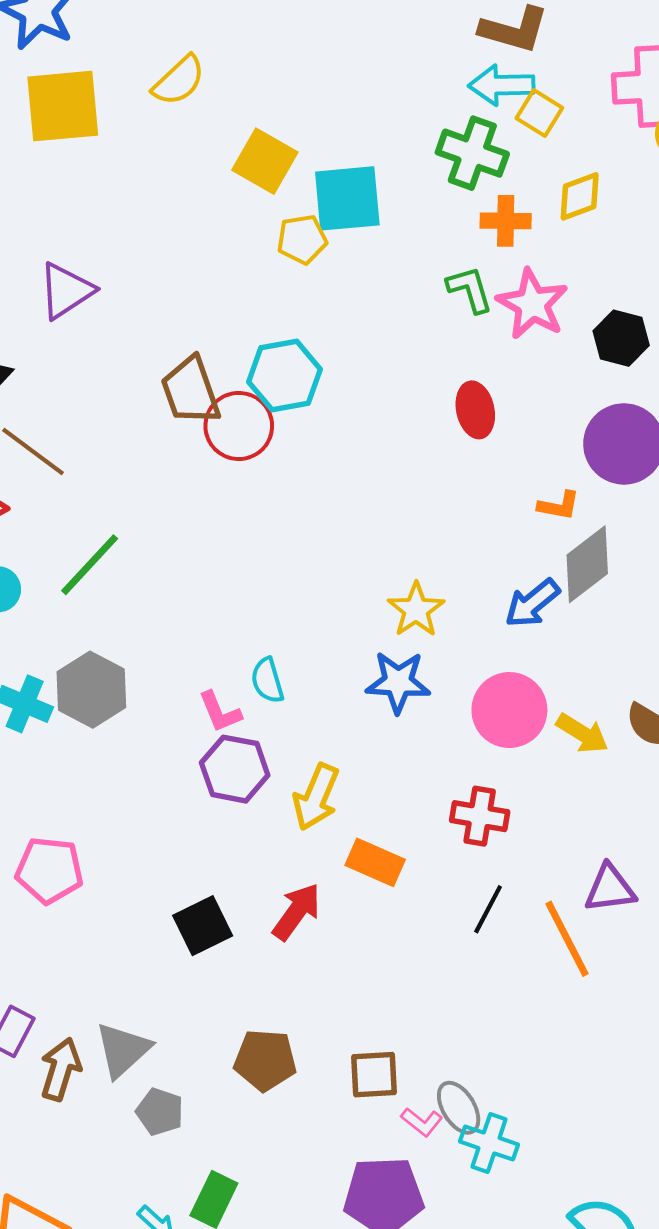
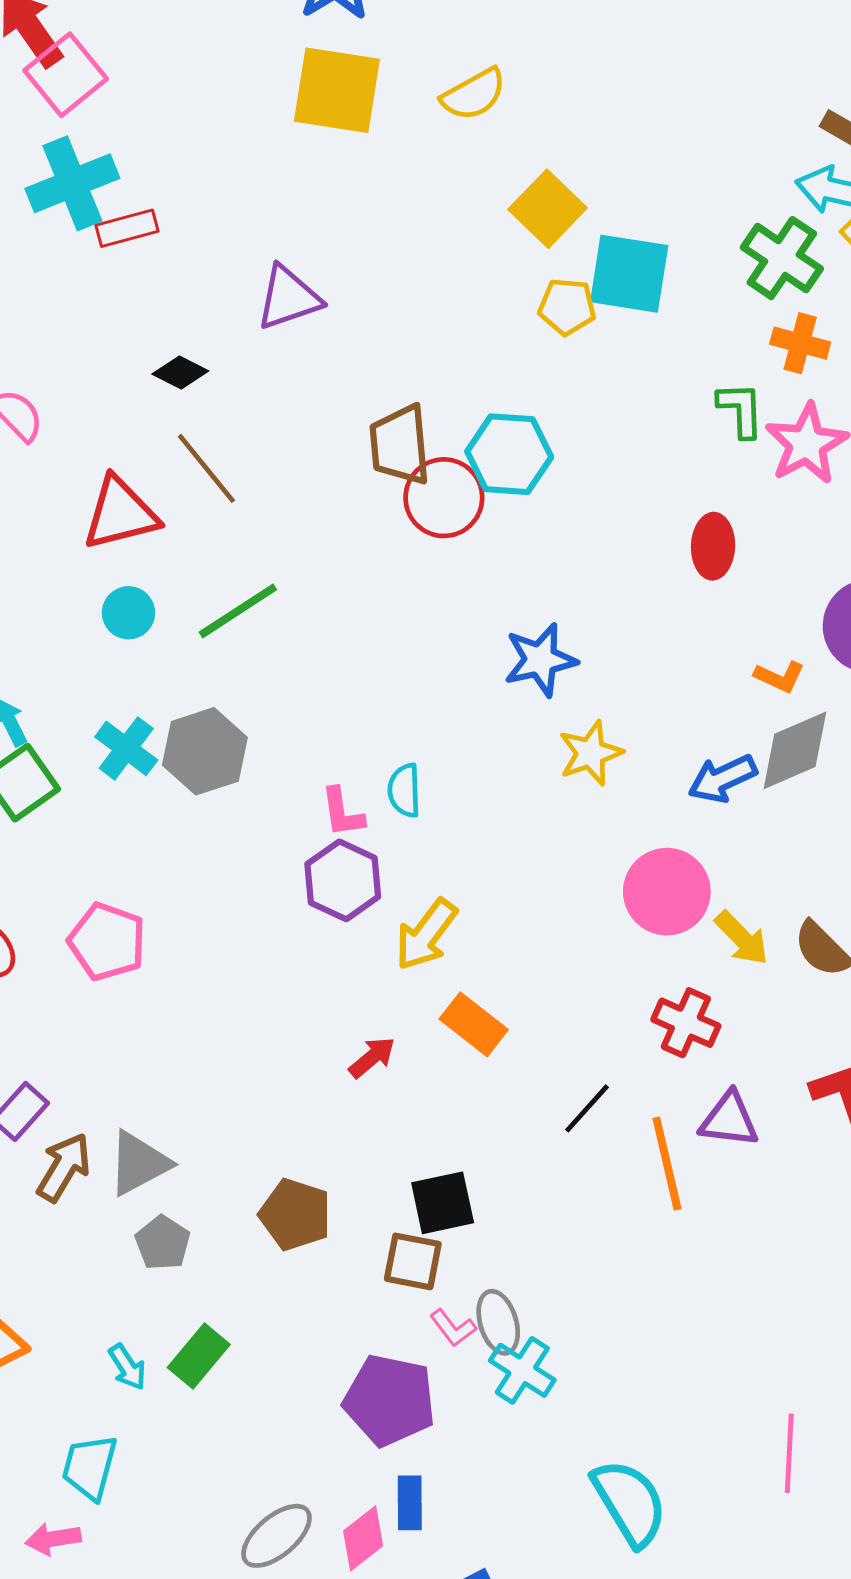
blue star: (398, 682) -> (540, 660), moved, turned -30
red cross: (480, 816) -> (686, 1023), moved
red arrow: (297, 912) -> (372, 1057), size x0.7
black square: (203, 926) -> (443, 1203), moved

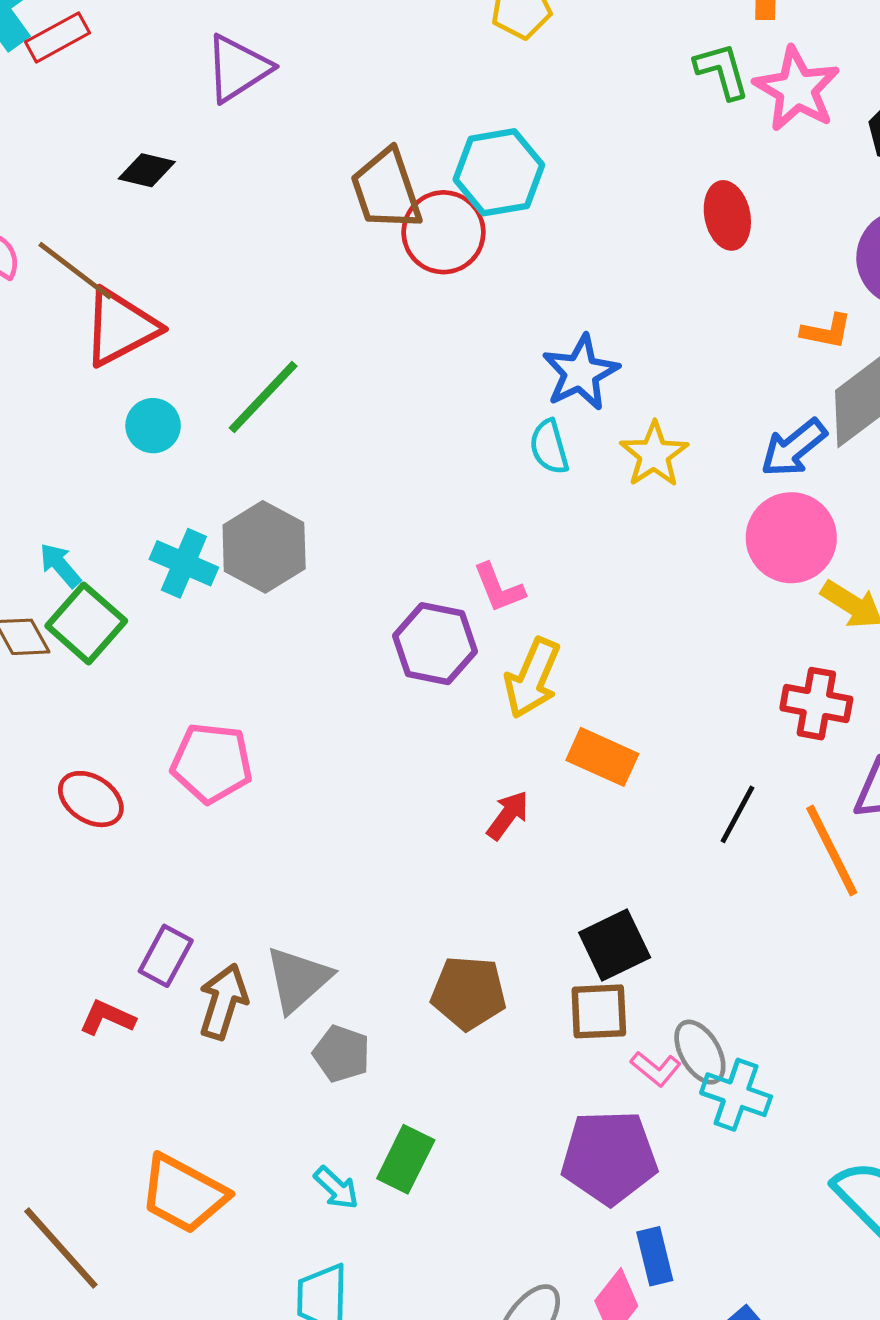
brown line: (206, 468) -> (75, 271), moved
cyan semicircle: (404, 790) -> (549, 447), moved
pink L-shape: (342, 812) -> (499, 588), moved
pink circle: (667, 892) -> (791, 538), moved

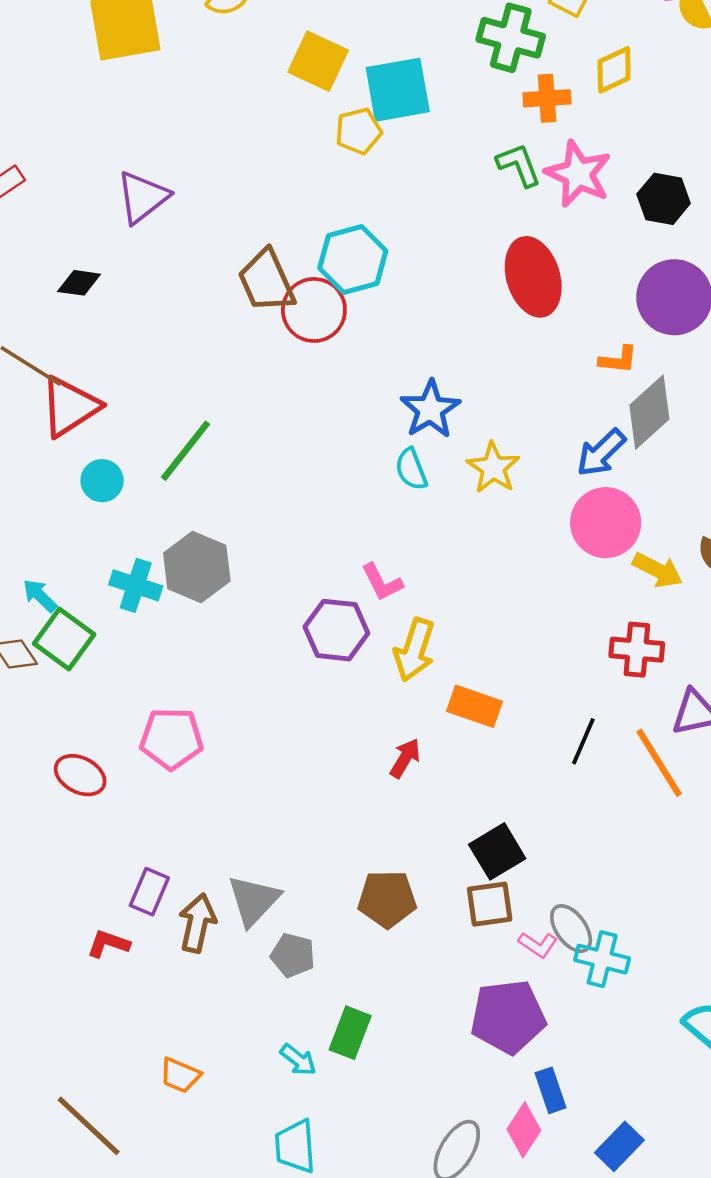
red ellipse: (727, 215) -> (533, 277), size x1.5
orange trapezoid: (184, 1194) -> (180, 1075), size x0.6

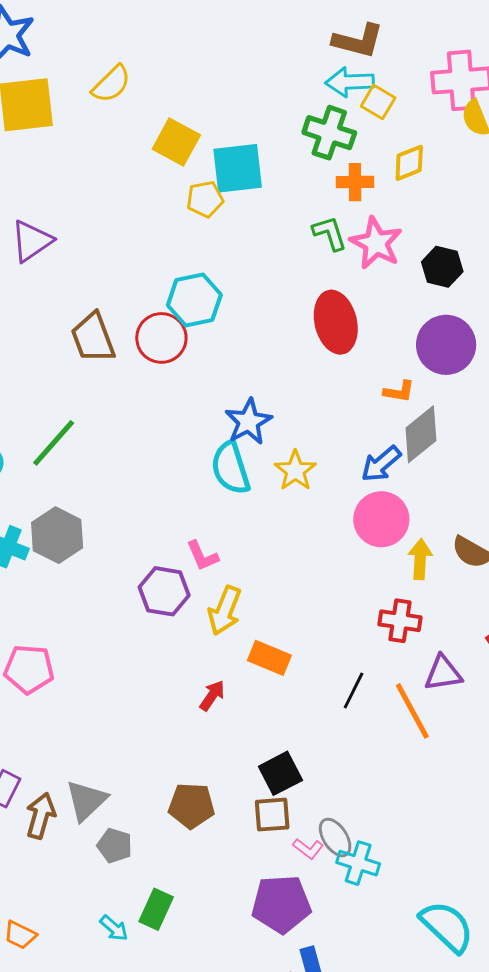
brown trapezoid: (266, 281) -> (93, 338), moved
cyan semicircle: (411, 469) -> (231, 468), size x1.6
yellow arrow: (658, 570) -> (420, 559), turned -117

